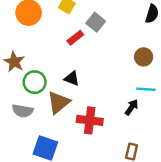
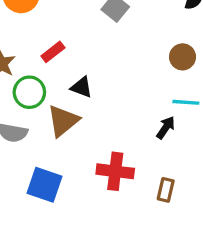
red rectangle: (75, 38) -> (53, 52), moved
red cross: (90, 120) -> (115, 171), moved

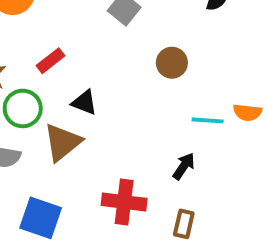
brown circle: (183, 57) -> (172, 63), moved
black arrow: (166, 128) -> (184, 166), moved

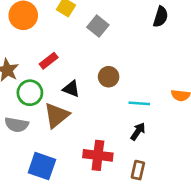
brown circle: (172, 63) -> (109, 77), moved
cyan line: (208, 120) -> (139, 103), moved

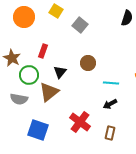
red rectangle: (49, 61) -> (43, 51), turned -32
black triangle: (71, 89) -> (60, 72), turned 48
black arrow: (138, 131) -> (110, 104), turned -152
red cross: (98, 155) -> (80, 122), turned 30

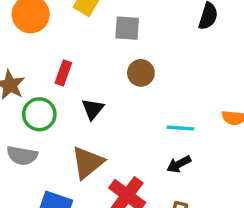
gray square: (80, 25) -> (127, 28), turned -35
brown circle: (88, 63) -> (141, 73), moved
brown triangle: (49, 92) -> (88, 163), moved

